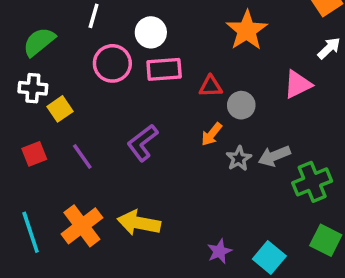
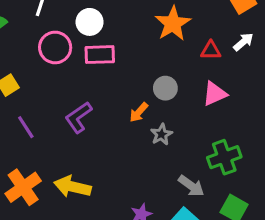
pink triangle: (298, 84) -> (215, 94), moved
red triangle: (211, 86) -> (211, 50), moved
gray arrow: (274, 156) -> (191, 186), moved, turned -124

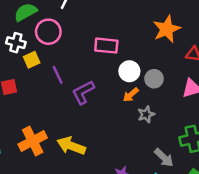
white circle: (90, 22) -> (129, 71), moved
pink circle: (55, 47) -> (48, 32), moved
purple line: (26, 127) -> (58, 75), moved

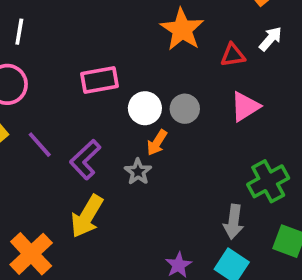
gray star: (146, 114) -> (138, 172), moved
yellow arrow: (71, 146) -> (87, 216), moved, turned -64
gray arrow: (164, 158) -> (234, 222), turned 70

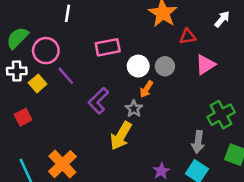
white line: (19, 32) -> (67, 13), moved
red triangle: (233, 55) -> (188, 36), moved
purple line: (40, 145) -> (66, 76), moved
yellow arrow: (87, 216) -> (121, 136), moved

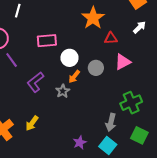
gray circle: (165, 66) -> (96, 68), moved
yellow arrow: (121, 136) -> (32, 123), moved, size x0.7

